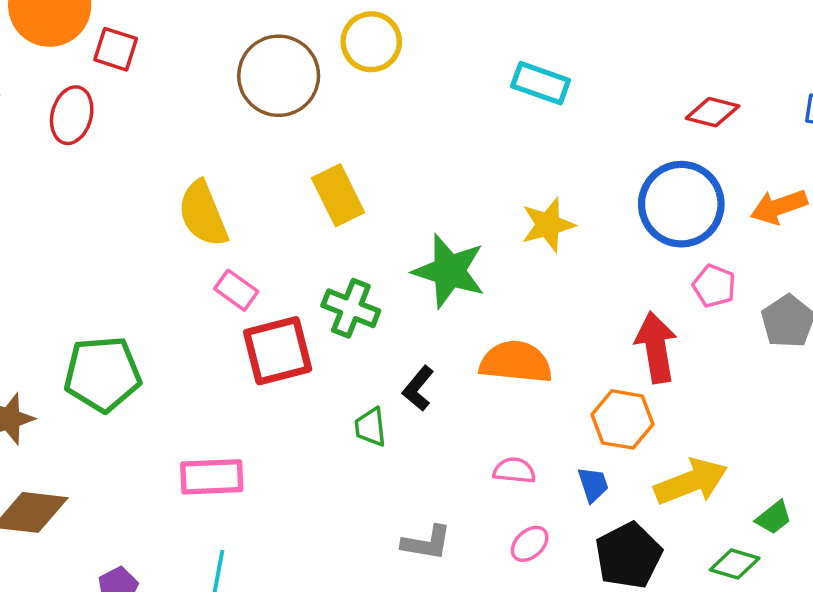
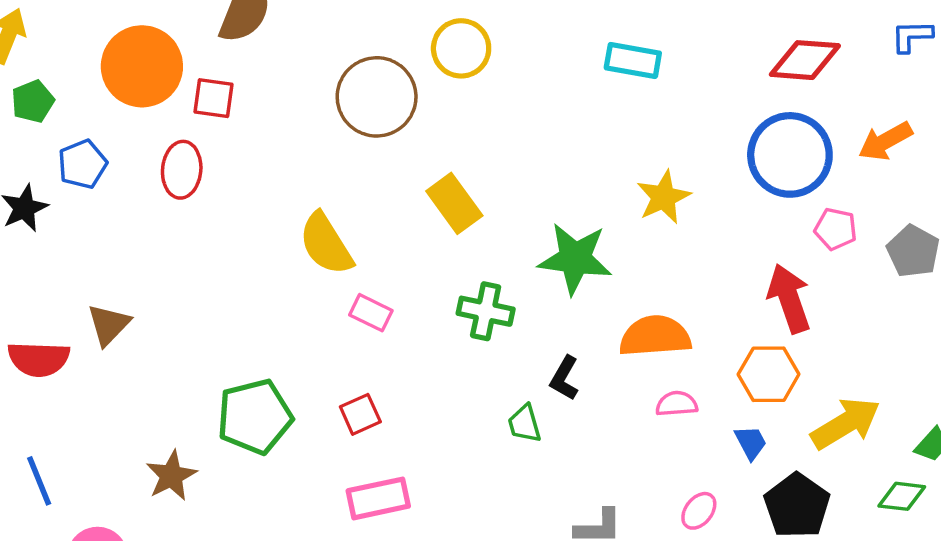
red diamond: (712, 112) -> (805, 60), size x1.4
red square: (278, 351) -> (360, 414), moved, size x0.6
pink semicircle: (514, 471) -> (677, 404), moved

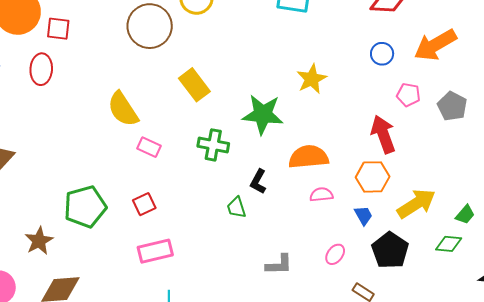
orange arrow: (885, 141) -> (435, 45), size x1.4
blue circle: (790, 155) -> (382, 54), size x0.5

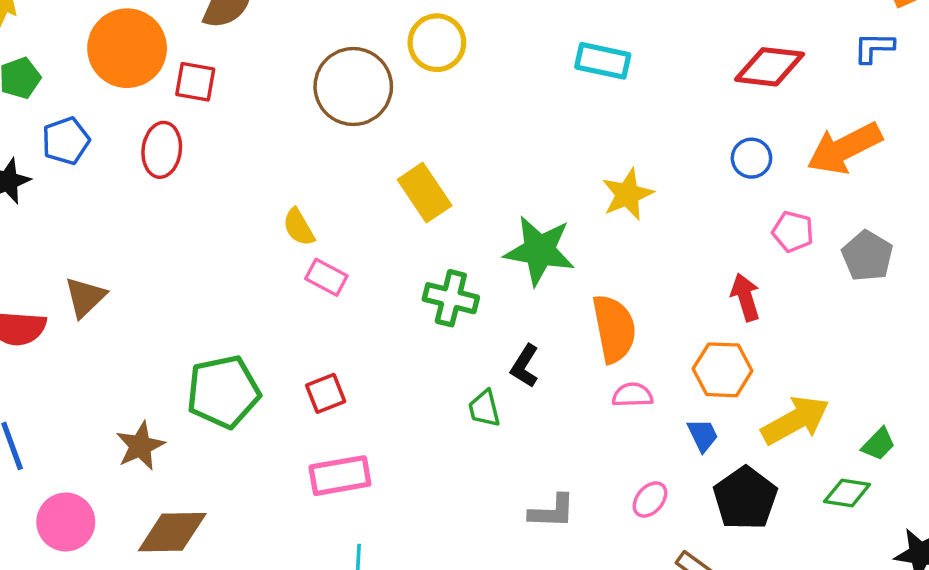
yellow semicircle: (123, 109) -> (299, 227), size x0.6
red arrow: (383, 134) -> (745, 297), size x0.7
pink rectangle: (149, 147) -> (326, 277), moved
orange semicircle: (309, 157) -> (614, 329), turned 81

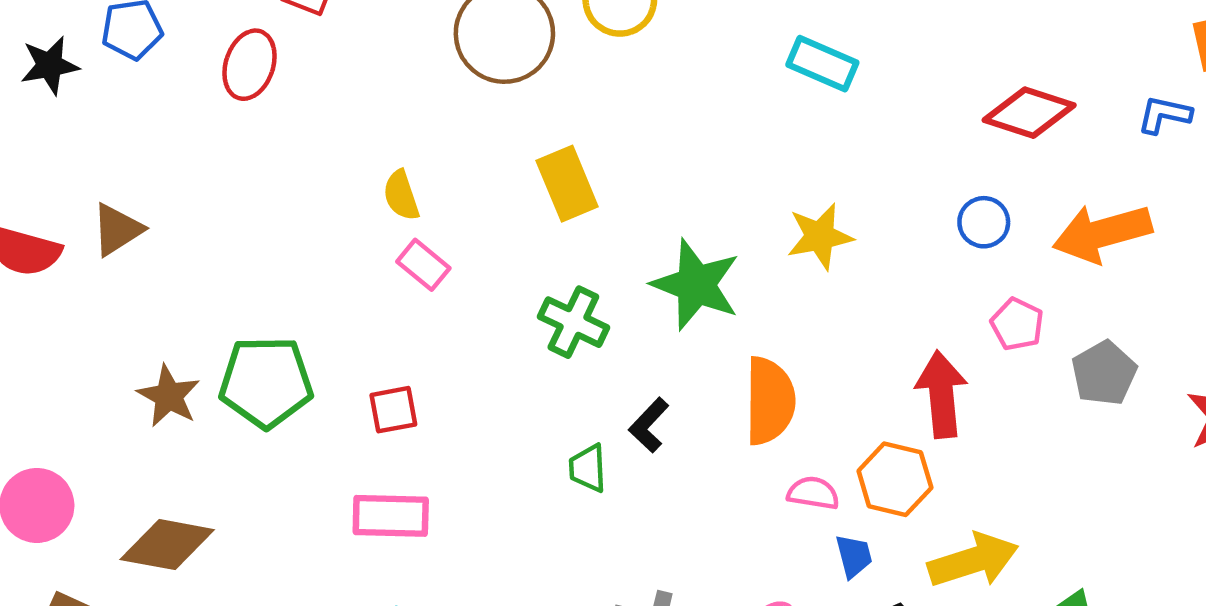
red arrow: (745, 297) -> (941, 394), size x1.4
pink semicircle: (632, 395) -> (813, 493), moved
brown star: (140, 446) -> (169, 396), moved, turned -30

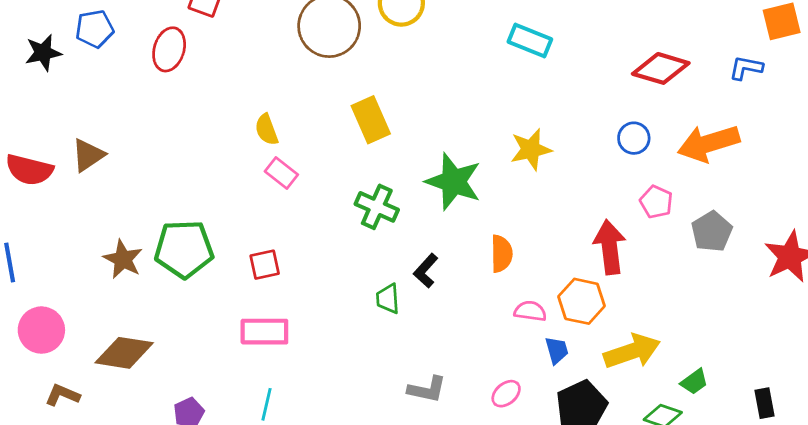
orange semicircle: (770, 401) -> (502, 254), size x0.7

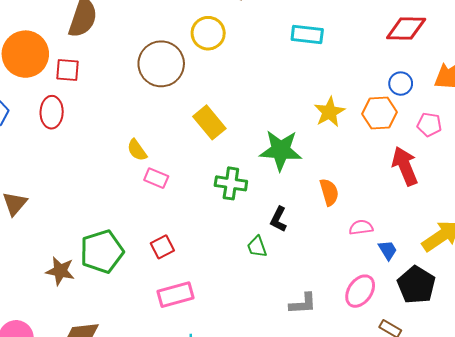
orange hexagon: (582, 301) -> (380, 113), moved
pink ellipse: (506, 394) -> (360, 291), size x1.5

